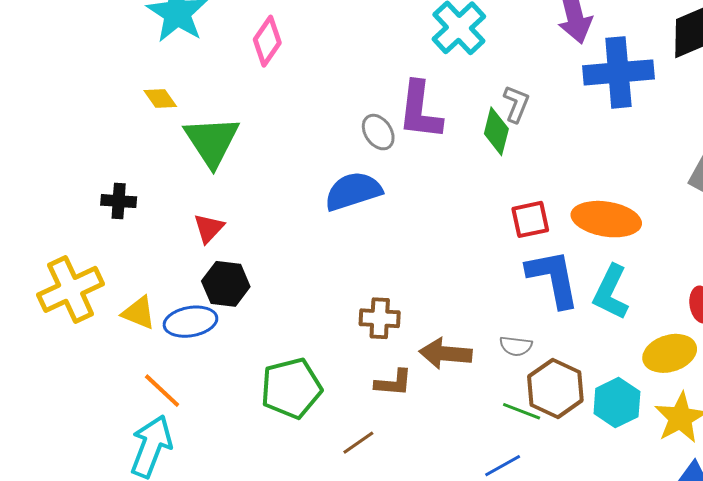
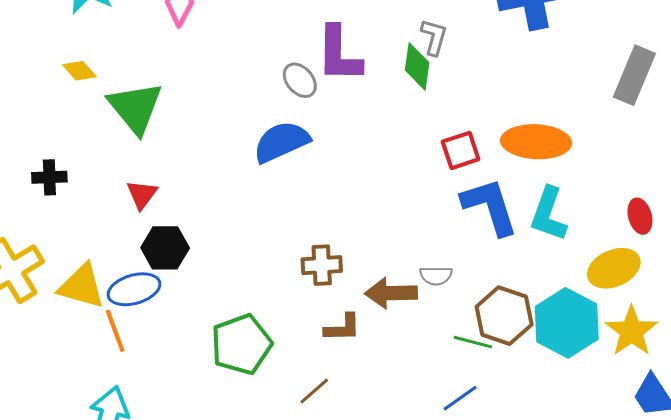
yellow triangle: (139, 313) -> (82, 286), size x1.4
gray semicircle: (516, 346) -> (436, 276), moved
orange line: (162, 391) -> (115, 331), moved, turned 33
cyan hexagon: (617, 403) -> (567, 323), size x1.4

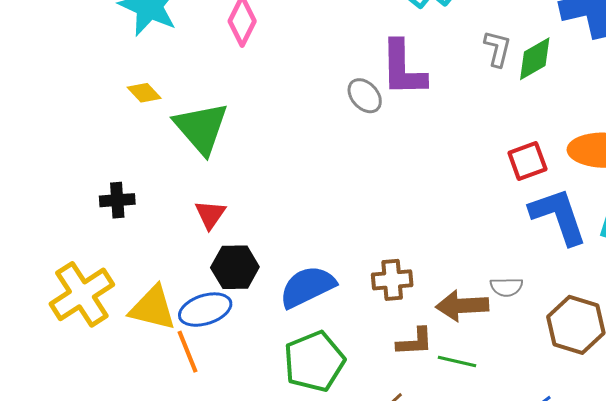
green diamond: (417, 66) -> (535, 59), moved, turned 54
blue semicircle: (281, 142) -> (307, 287), moved
green line: (473, 342) -> (457, 362), moved

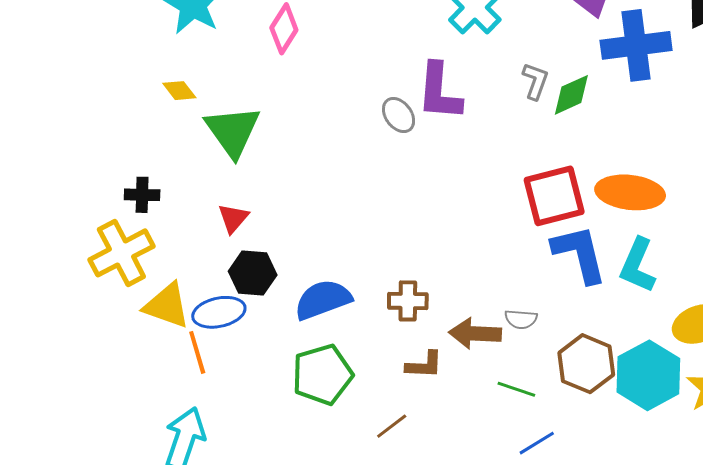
red square: (527, 161) -> (554, 196), size x1.6
yellow cross: (82, 294) -> (121, 253), moved
green line: (457, 362) -> (516, 389), moved

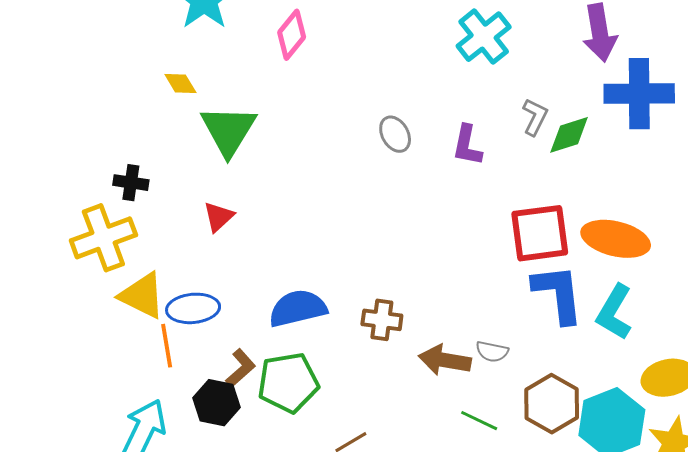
purple L-shape: (439, 92) -> (467, 145), moved, size x0.7
black hexagon: (253, 273) -> (217, 403), moved
brown L-shape: (424, 365) -> (241, 368), moved, turned -51

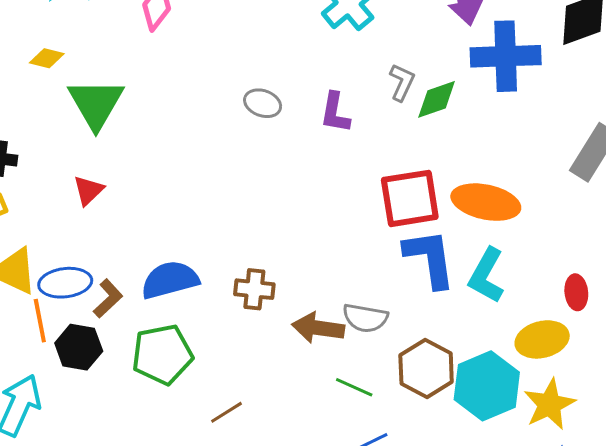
yellow diamond: (180, 84) -> (47, 58), turned -44
gray ellipse: (395, 134) -> (263, 103), turned -39
gray semicircle: (492, 352) -> (365, 318), size x1.4
brown L-shape: (241, 368) -> (108, 298), moved
black hexagon: (217, 403) -> (79, 347), moved

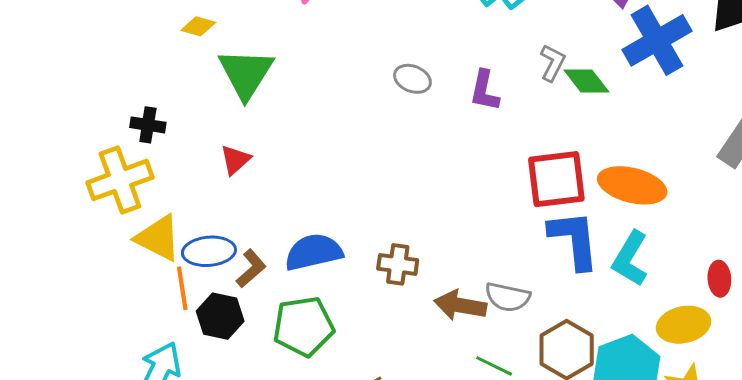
blue cross: (506, 56) -> (657, 40), turned -30
green diamond: (437, 99) -> (586, 81), turned 69

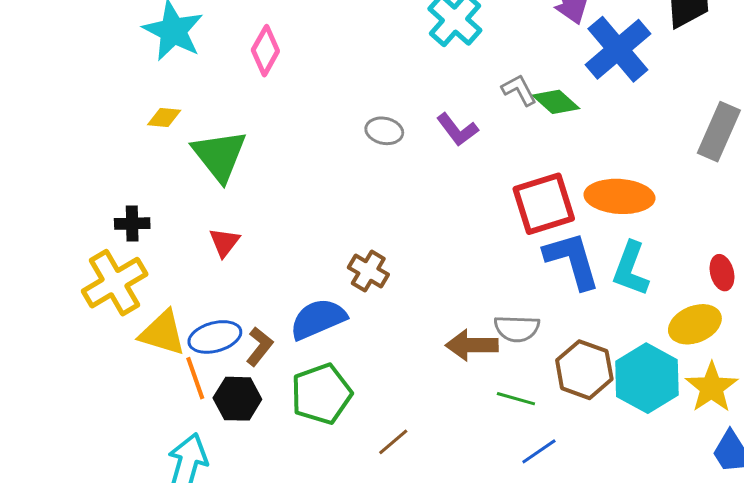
gray L-shape: (552, 63) -> (519, 90), turned -45
purple L-shape: (485, 91) -> (457, 130), turned -39
brown cross: (398, 264) -> (368, 271), moved, turned 33

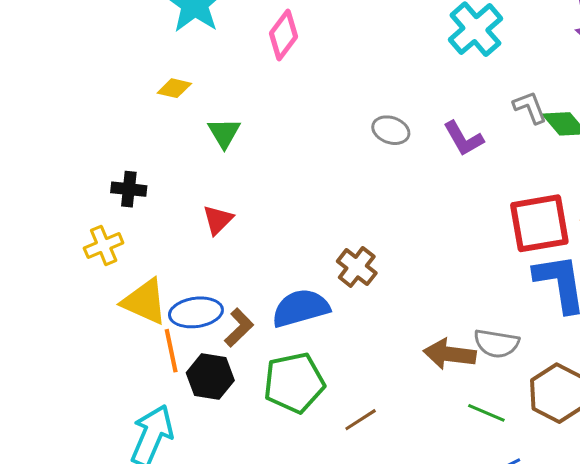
green triangle: (219, 155) -> (224, 133), size x0.6
yellow cross: (115, 283) -> (104, 245), size x0.6
brown line: (393, 442) -> (361, 420), moved

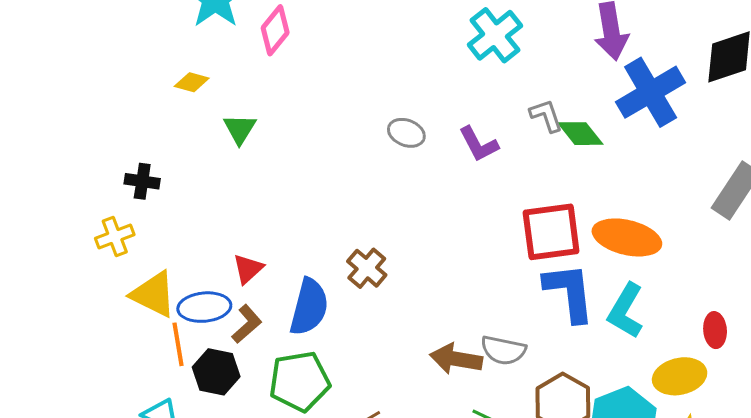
pink diamond: (283, 35) -> (275, 30), moved
red triangle: (218, 220) -> (248, 269), moved
blue semicircle: (301, 308) -> (309, 307), turned 118

